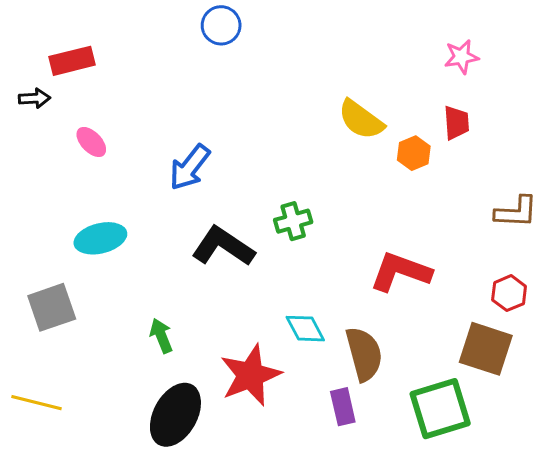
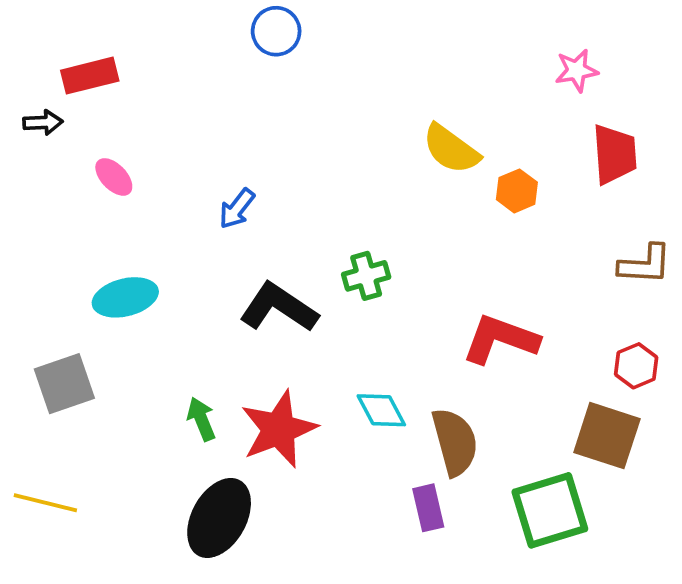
red trapezoid: (456, 123) -> (615, 154), moved, size x1.4
blue arrow: (190, 167) -> (237, 209), size x0.7
red star: (250, 375) -> (279, 429), moved

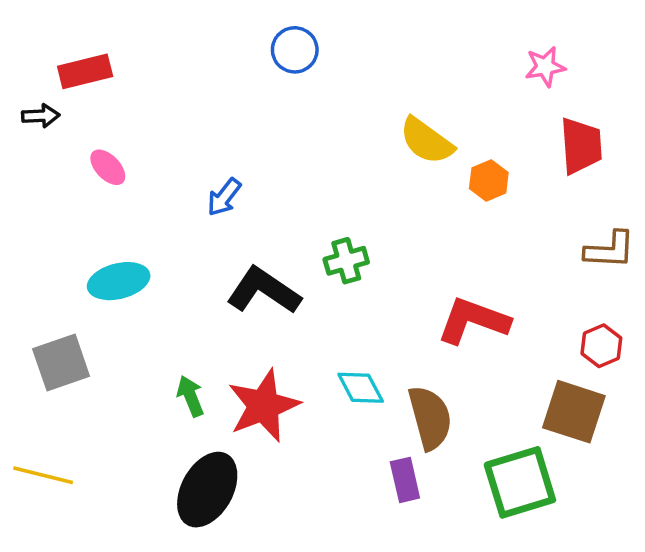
blue circle: (276, 31) -> (295, 50), moved

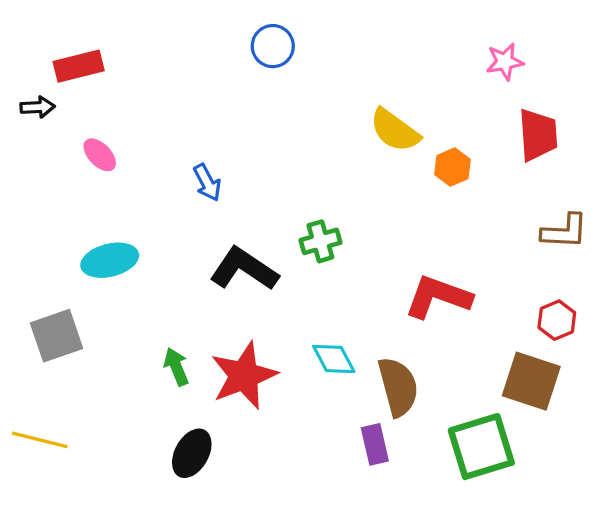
blue arrow: (224, 197) -> (207, 183), turned -66
black ellipse: (207, 490) -> (192, 453), size x0.7

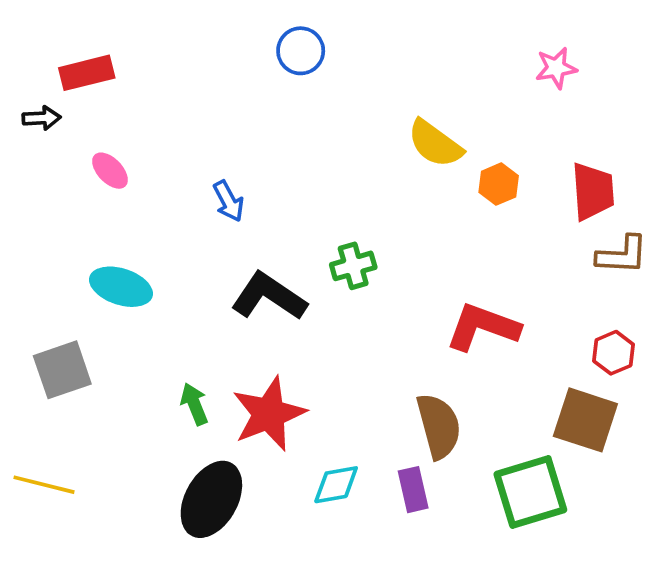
red trapezoid: (538, 135) -> (593, 191), moved
cyan ellipse: (110, 260) -> (121, 287), turned 32
cyan diamond: (334, 359) -> (336, 485), moved, turned -72
black ellipse: (192, 453) -> (211, 499), size x1.4

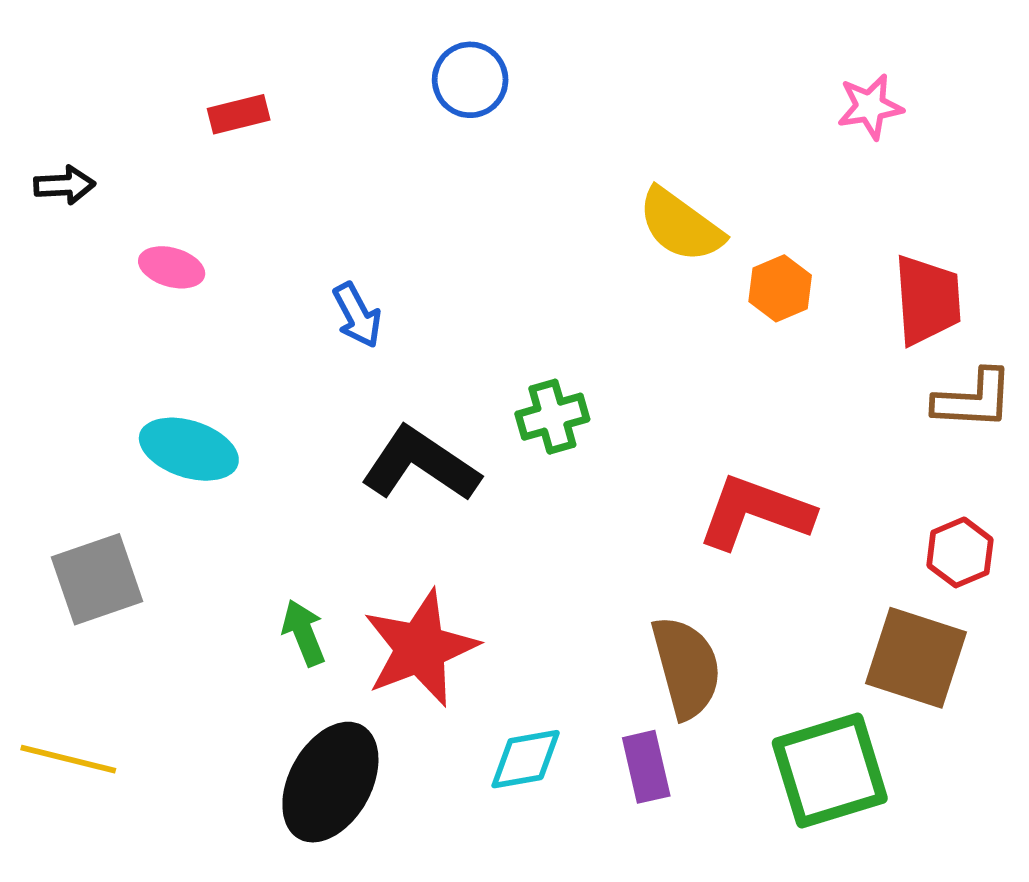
red rectangle: (87, 73) -> (239, 114), moved, size x0.7
pink ellipse: (110, 171) -> (172, 267), turned -30

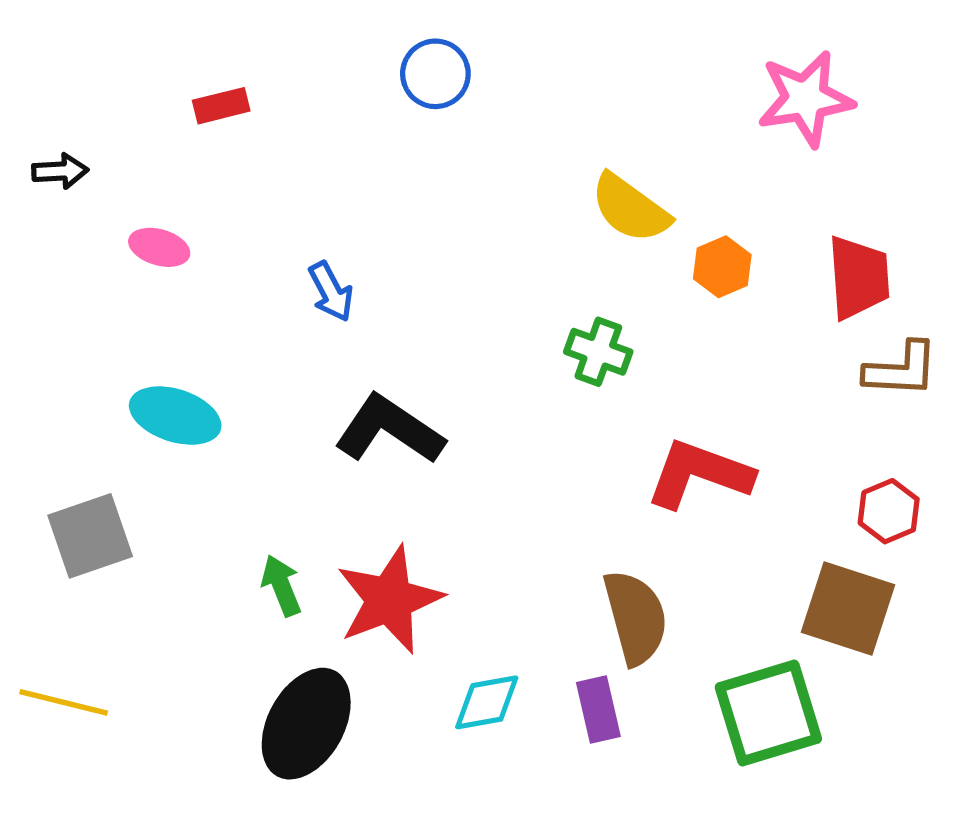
pink star: (870, 107) -> (805, 99), size x1.6
green cross: (552, 417) -> (598, 352), moved, turned 36

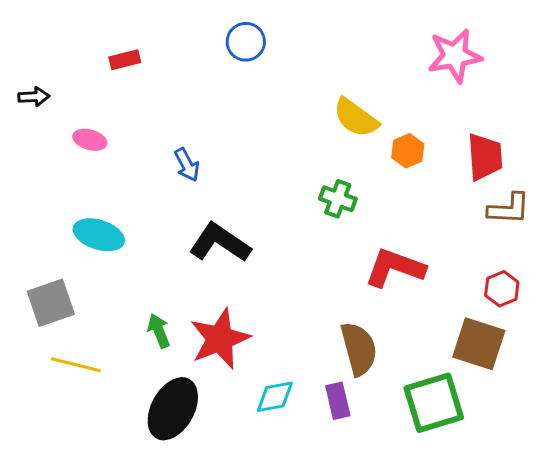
yellow line: (64, 702) -> (76, 365), moved

